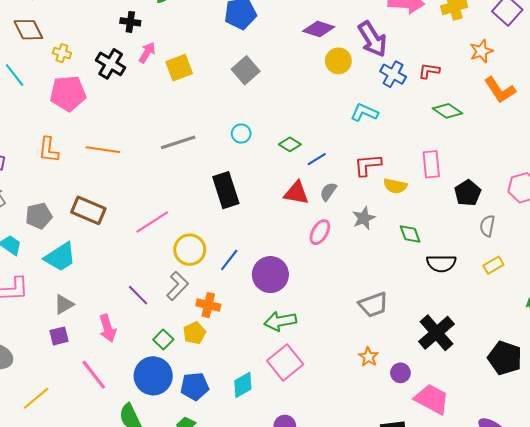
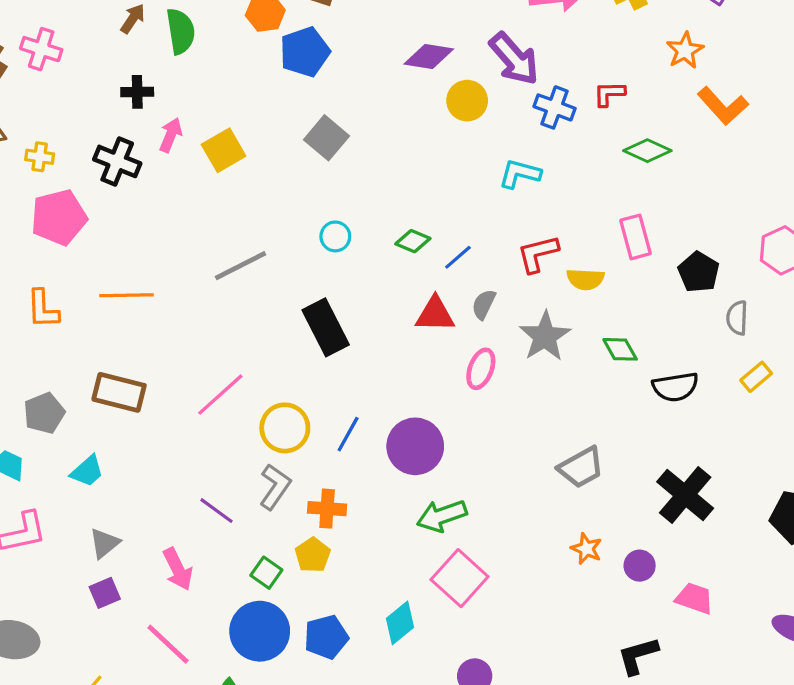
gray star: (364, 218) -> (545, 336), size x1.4
cyan trapezoid: (60, 257) -> (87, 471), size x0.7
pink trapezoid: (432, 399) -> (694, 598), size x0.7

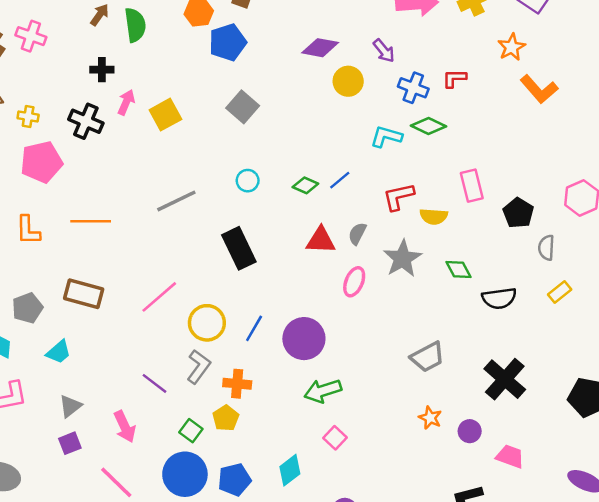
purple arrow: (514, 59) -> (384, 51), size x0.6
green diamond: (647, 151) -> (428, 126), moved
blue line: (458, 257) -> (340, 180), moved
pink square: (460, 578) -> (335, 438), size x0.6

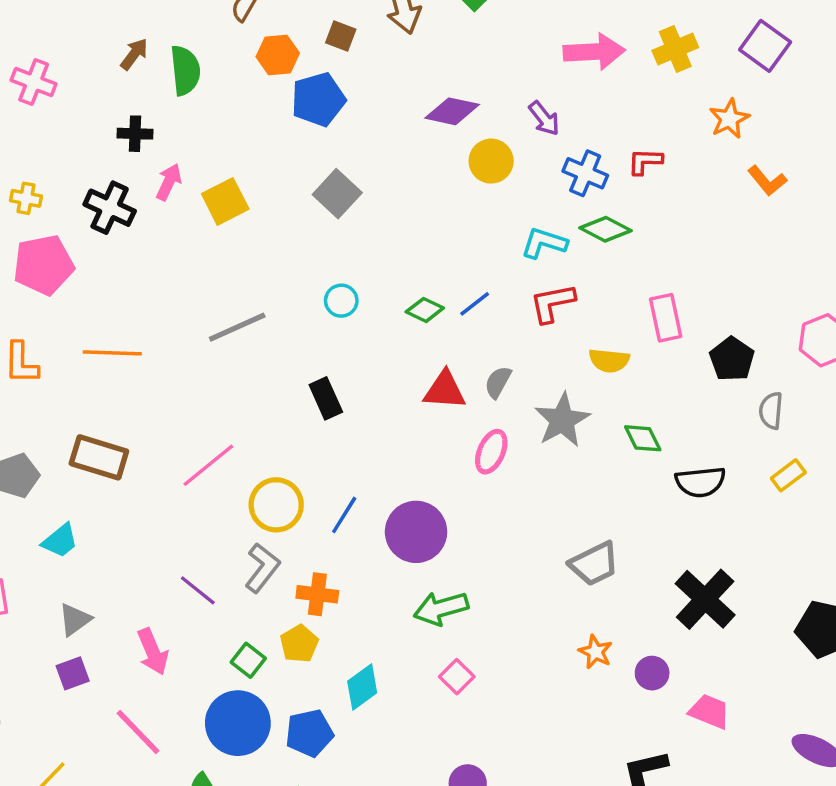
orange L-shape: (539, 89) -> (767, 181), size x0.7
red L-shape: (398, 197) -> (552, 303), moved
black rectangle: (239, 248) -> (326, 398), size x0.7
cyan diamond: (290, 470) -> (362, 687), moved

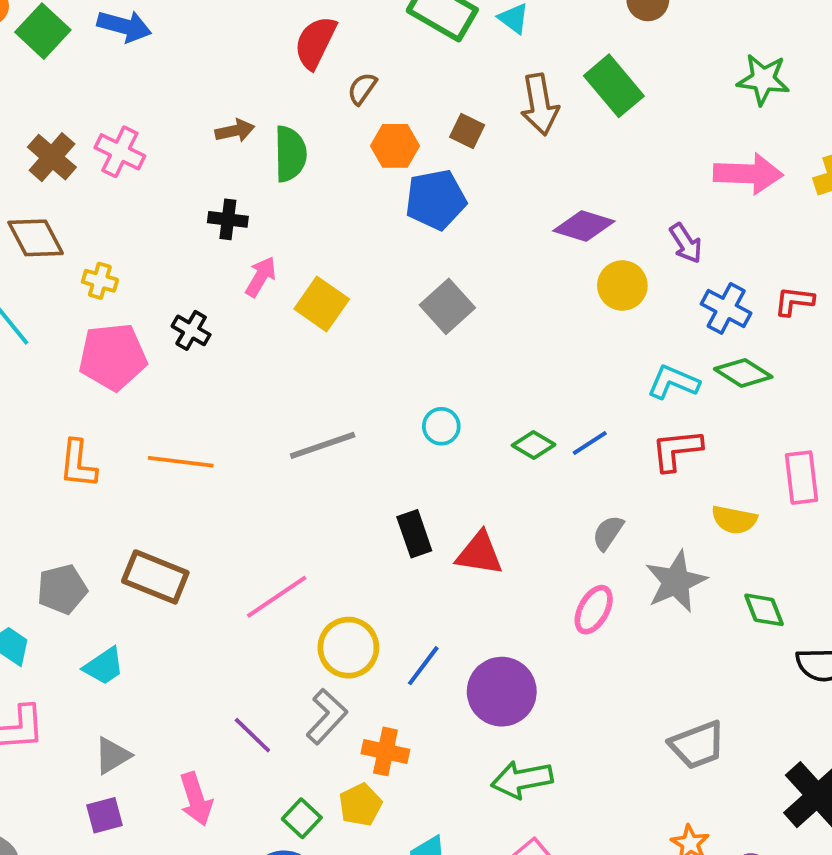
brown arrow: (134, 54) -> (235, 131), turned 36
yellow square: (225, 201) -> (322, 304), turned -33
black cross: (110, 208) -> (191, 330), moved, size x0.7
red triangle: (445, 390) -> (479, 553), moved

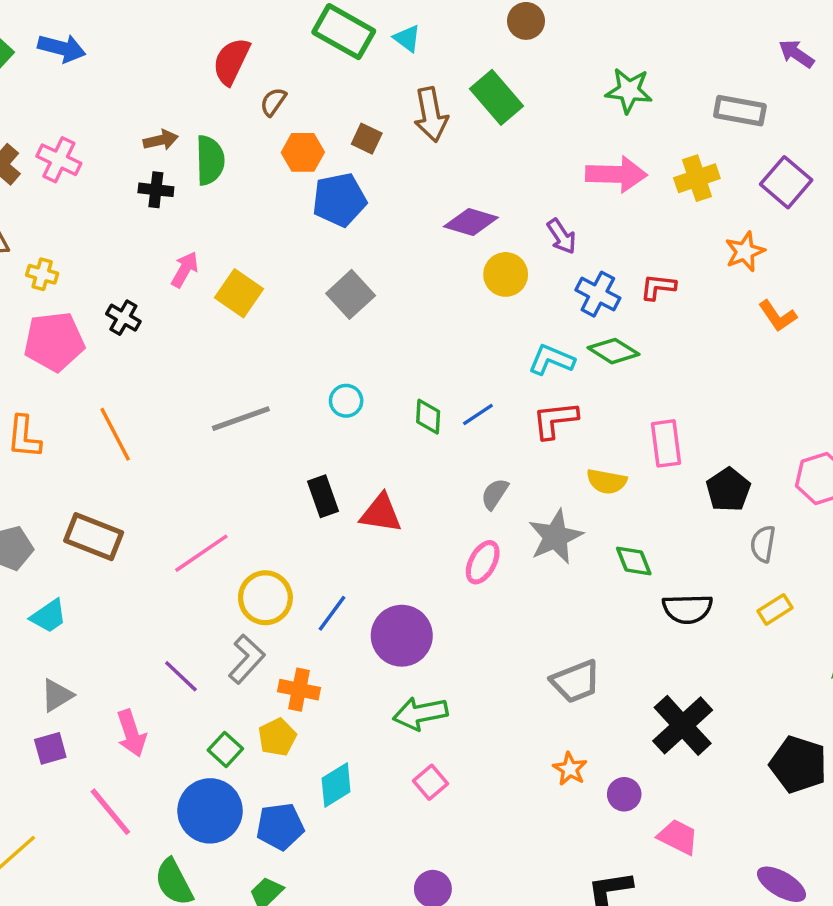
black cross: (228, 219) -> (156, 190), moved
green diamond: (534, 445) -> (428, 417), turned 63
orange line: (181, 462) -> (115, 434), turned 56

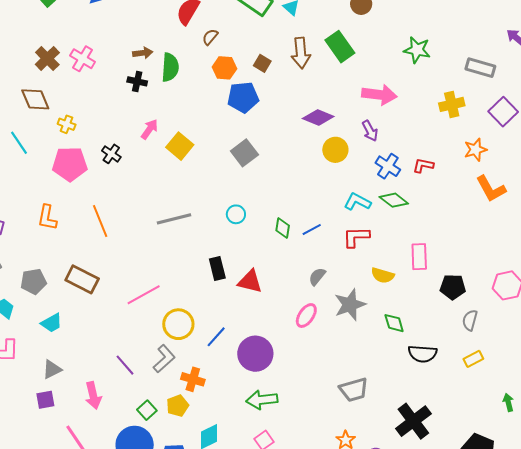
pink arrow: (616, 174) -> (379, 95), moved
orange L-shape: (777, 316) -> (491, 189), size x1.4
black pentagon: (728, 490) -> (453, 287), turned 30

